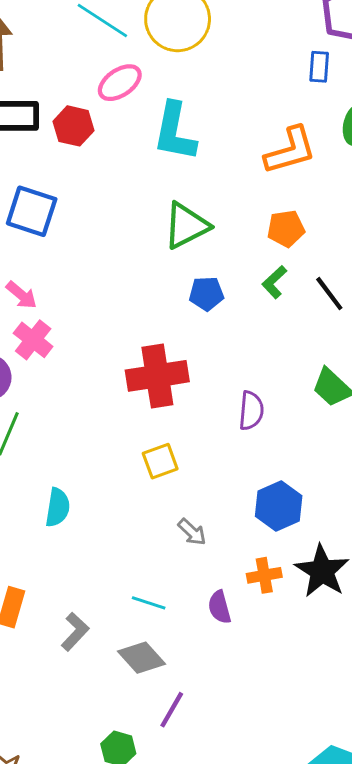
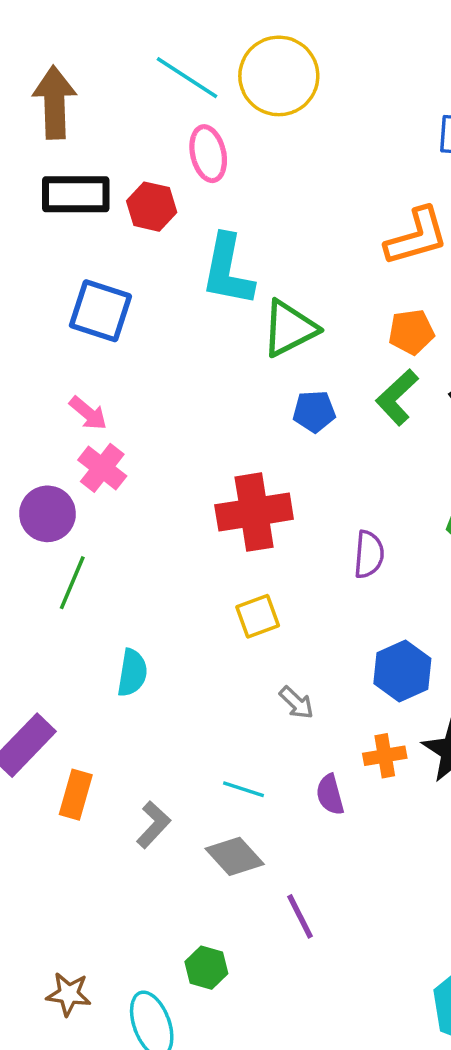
pink ellipse: (120, 83) -> (208, 154), turned -69
cyan L-shape: (175, 132) -> (228, 270), moved
green L-shape: (274, 282) -> (397, 397), size x1.4
purple line: (172, 710) -> (300, 916), moved, turned -57

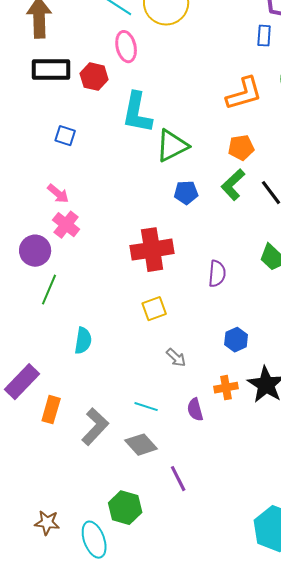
blue square: (100, 311) -> (65, 136), size x0.6
blue hexagon: (402, 671) -> (236, 340), size x0.7
gray L-shape: (153, 825) -> (95, 427), size x1.4
green hexagon: (206, 968) -> (125, 508), size x1.4

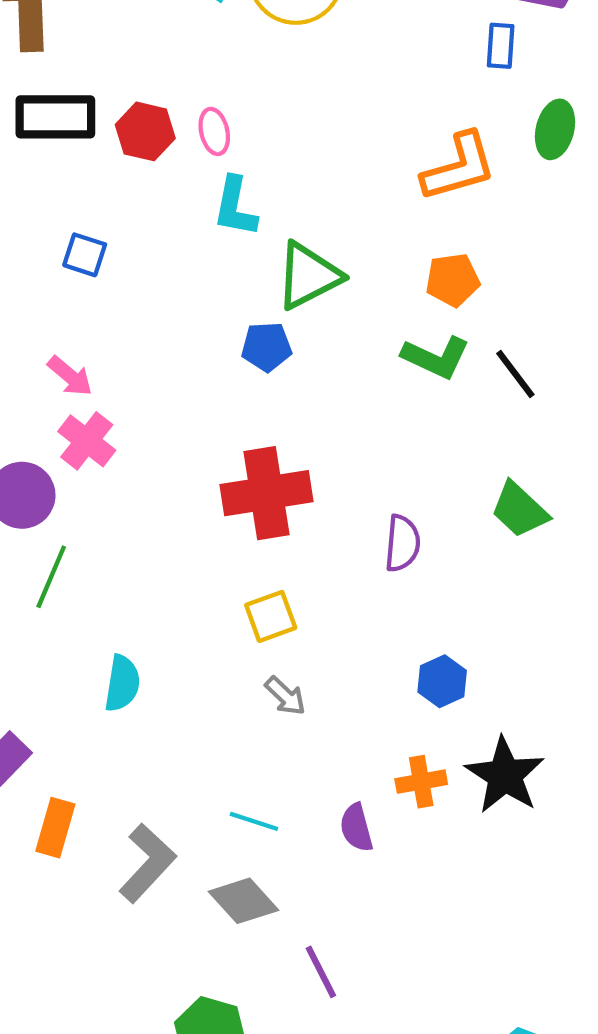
pink ellipse: (126, 47) -> (214, 131), moved, size x0.7
cyan L-shape: (137, 113) -> (235, 207), size x0.7
green L-shape: (233, 185) -> (436, 357), turned -112
blue pentagon: (186, 193) -> (267, 347), moved
gray arrow: (176, 358) -> (285, 696), moved

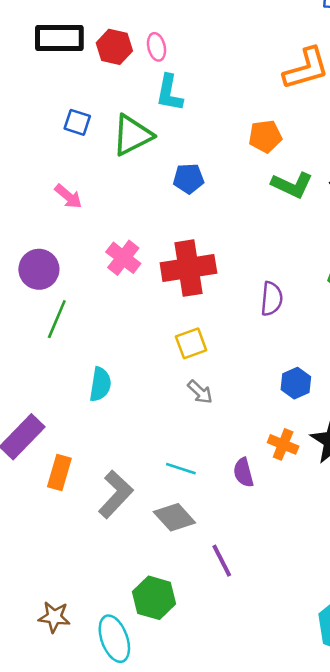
green triangle: (308, 276) -> (132, 135), moved
orange pentagon: (453, 280) -> (265, 136), moved
pink cross: (87, 441) -> (123, 258), moved
orange cross: (421, 782) -> (283, 444), turned 32

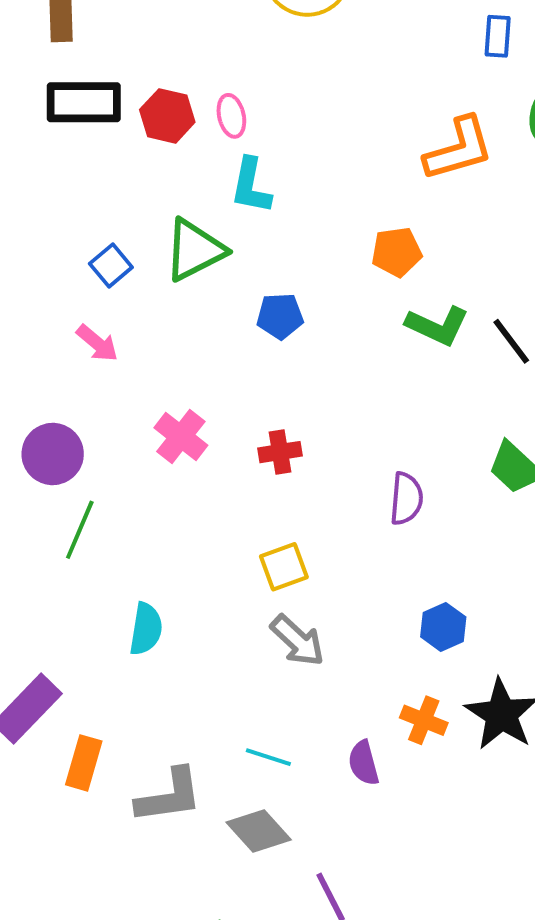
blue square: (77, 122) -> (111, 266), moved, turned 32
red cross: (188, 268) -> (280, 452), size x0.5
gray arrow: (200, 392) -> (297, 641), size x1.4
gray L-shape: (116, 494) -> (169, 796), turned 39

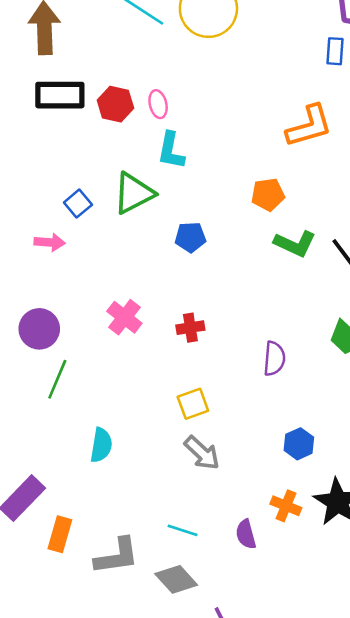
pink arrow: (97, 343) -> (50, 242), moved, turned -36

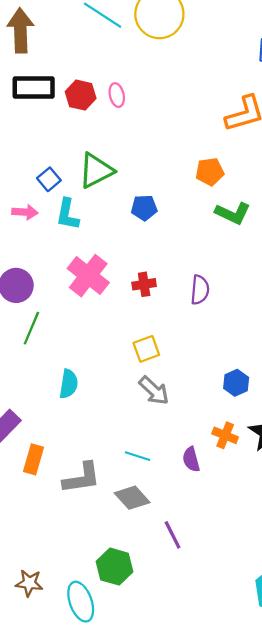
cyan L-shape: (171, 151) -> (68, 214), moved
pink cross: (124, 317) -> (88, 276), size x1.4
purple semicircle: (274, 359) -> (200, 290), moved

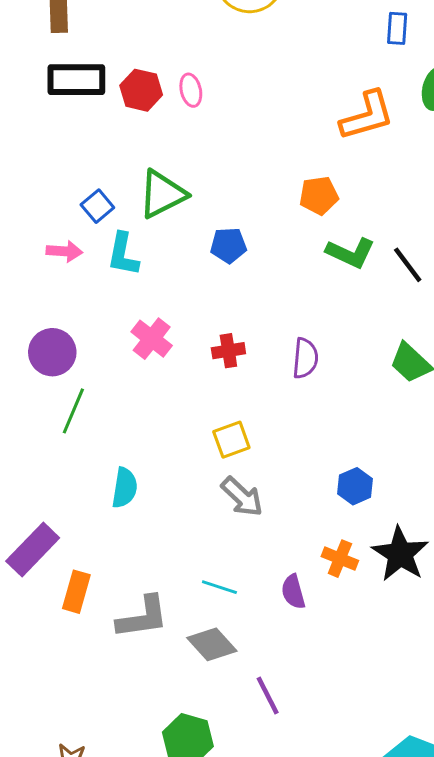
pink cross: (88, 276) -> (152, 339), size x0.7

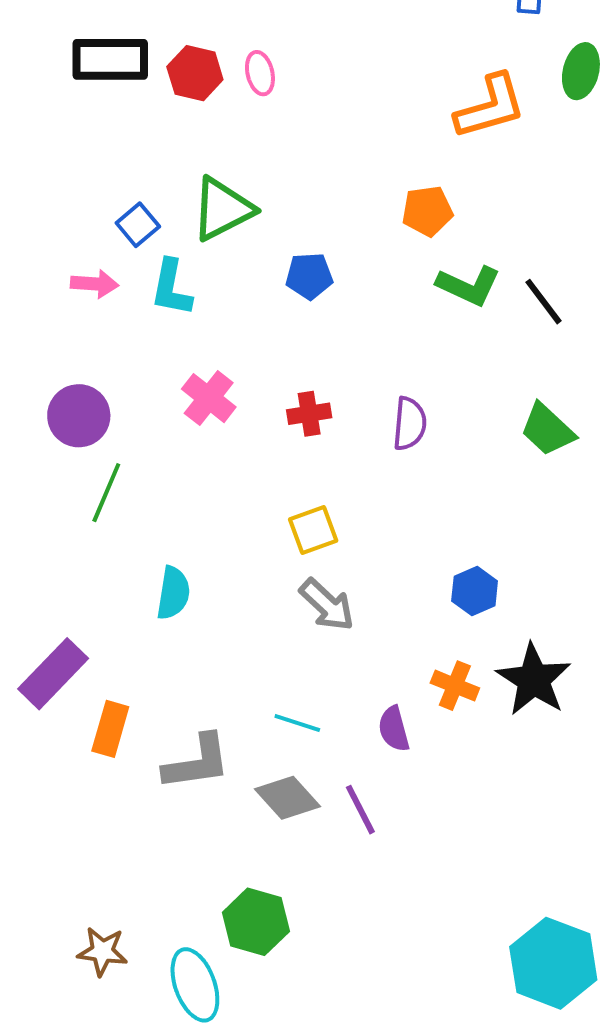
purple line: (268, 696) -> (360, 810), moved

